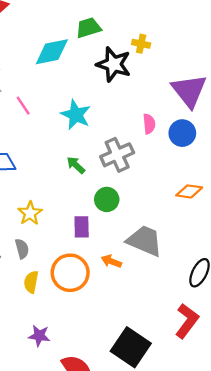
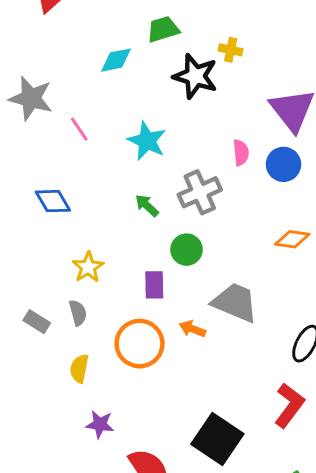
cyan diamond: (52, 52) -> (116, 60), size x0.7
yellow semicircle: (31, 282) -> (79, 369), moved

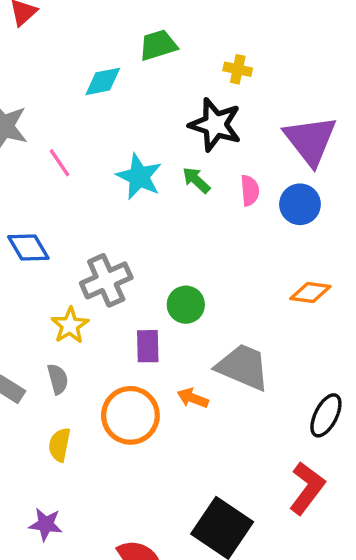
black star: (195, 76) -> (215, 125), moved
gray cross: (200, 192) -> (106, 280), moved
green arrow: (147, 206) -> (196, 180), moved
purple star: (100, 424) -> (46, 524), moved

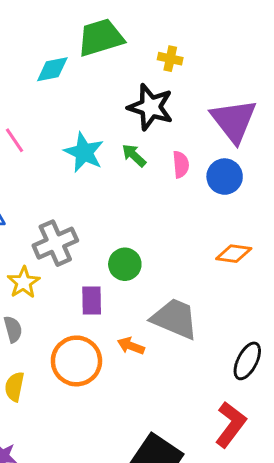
green trapezoid: (158, 45) -> (101, 37), size x1.4

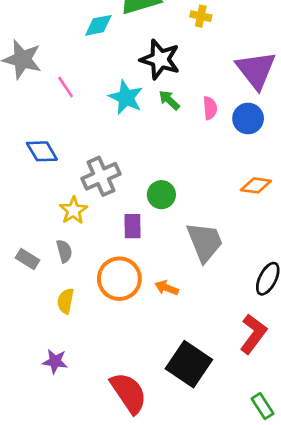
black star: (151, 107) -> (160, 59), moved
gray trapezoid: (175, 319) -> (205, 242), turned 45
orange arrow: (131, 346) -> (167, 288), moved

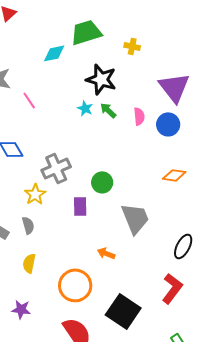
cyan star: (126, 97) -> (85, 108), moved, size x0.6
orange circle: (119, 279) -> (75, 285), moved

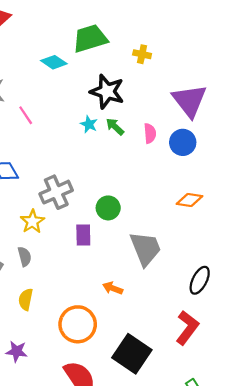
cyan diamond: (54, 53) -> (54, 62), turned 45

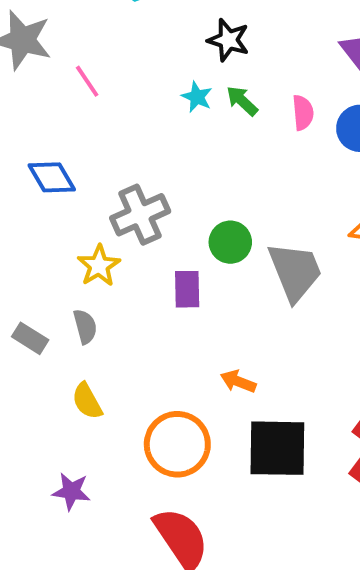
black star: (107, 92) -> (228, 40), size x0.7
gray trapezoid: (145, 249) -> (295, 272), moved
yellow semicircle: (26, 299) -> (87, 401), turned -40
black square: (132, 354) -> (277, 448), moved, turned -33

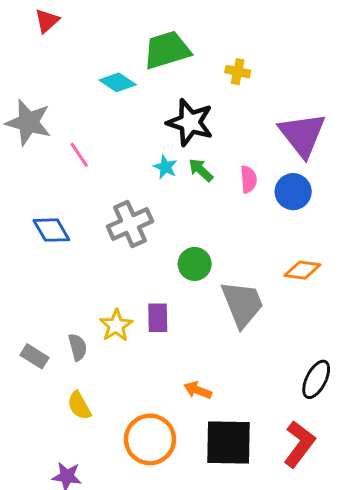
black star: (228, 40) -> (190, 122), size x1.4
gray cross: (140, 215) -> (130, 224), moved
green circle: (230, 242) -> (195, 264), moved
yellow star: (99, 266) -> (116, 326), moved

